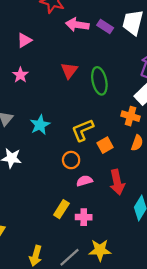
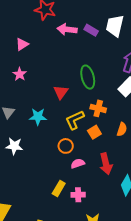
red triangle: (69, 70) -> (61, 92), moved
orange cross: (131, 116) -> (98, 108), moved
cyan star: (40, 125) -> (38, 117), turned 30

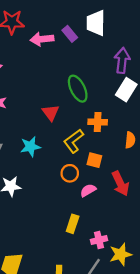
purple rectangle: (91, 30) -> (70, 34), turned 32
orange square: (94, 132) -> (94, 160), moved, turned -32
pink cross: (78, 195) -> (99, 240), moved

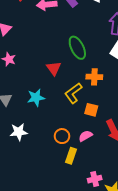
orange circle: (70, 173) -> (62, 136), moved
yellow rectangle: (73, 224) -> (71, 156), moved

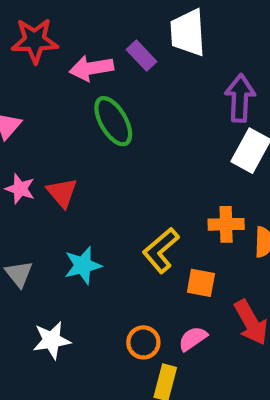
green ellipse: (77, 48) -> (113, 121), moved
red triangle: (54, 68) -> (62, 193), moved
orange cross: (94, 77) -> (226, 224), moved

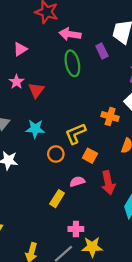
purple rectangle: (142, 56) -> (102, 51), moved
orange cross: (226, 224) -> (110, 116), moved
orange circle: (143, 342) -> (56, 154), moved

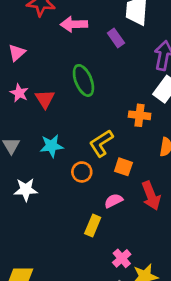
green ellipse: (72, 63) -> (83, 80), moved
pink cross: (76, 229) -> (122, 258), turned -32

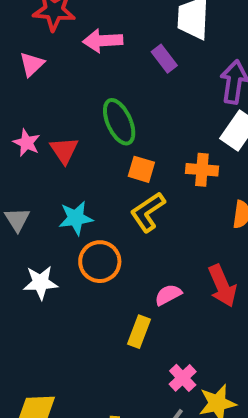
pink triangle: (17, 53) -> (32, 64), moved
orange square: (123, 167) -> (141, 169), moved
orange circle: (82, 172) -> (100, 262), moved, size x1.4

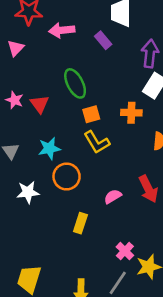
orange square: (141, 169) -> (91, 114), turned -30
yellow L-shape: (148, 212) -> (97, 142), turned -84
yellow rectangle: (139, 332) -> (80, 223), moved

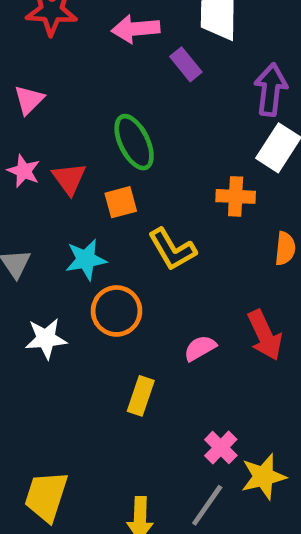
pink arrow: (62, 30) -> (136, 29), moved
pink triangle: (16, 48) -> (29, 100), moved
orange square: (91, 114) -> (121, 202), moved

